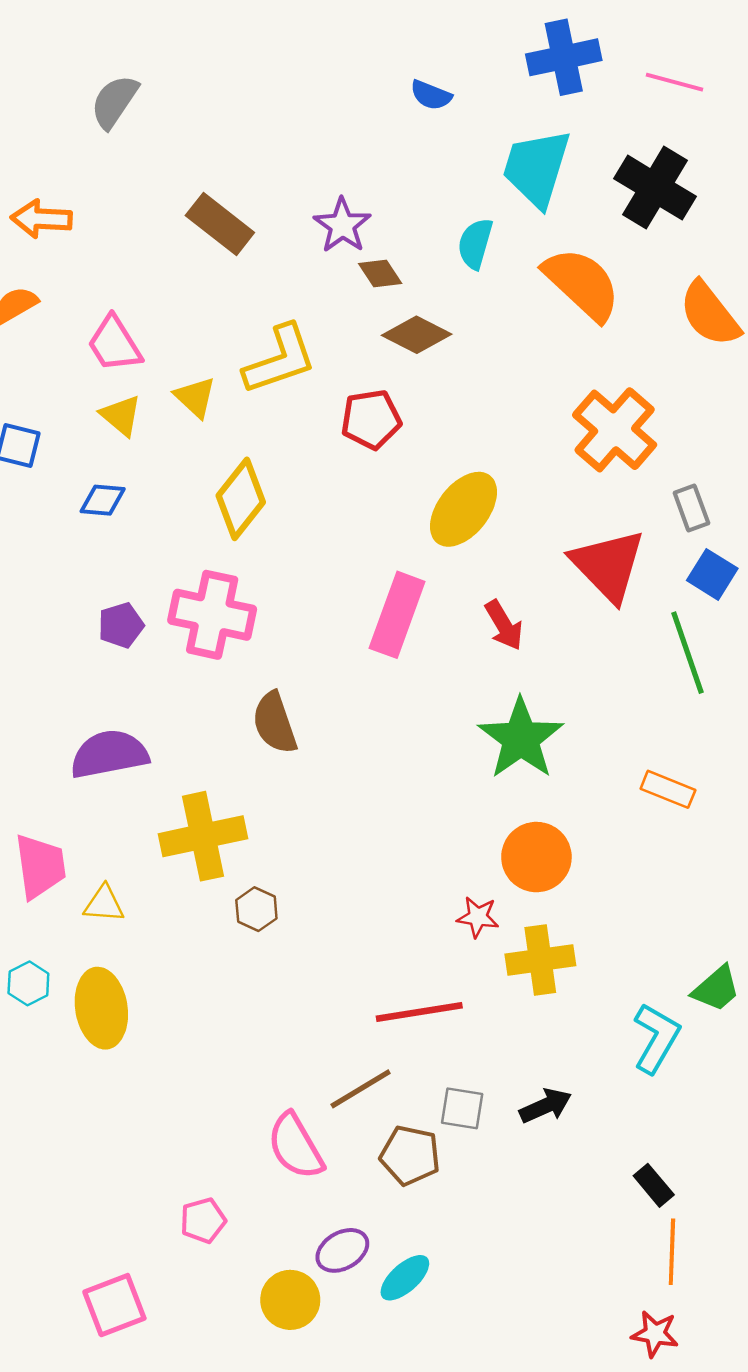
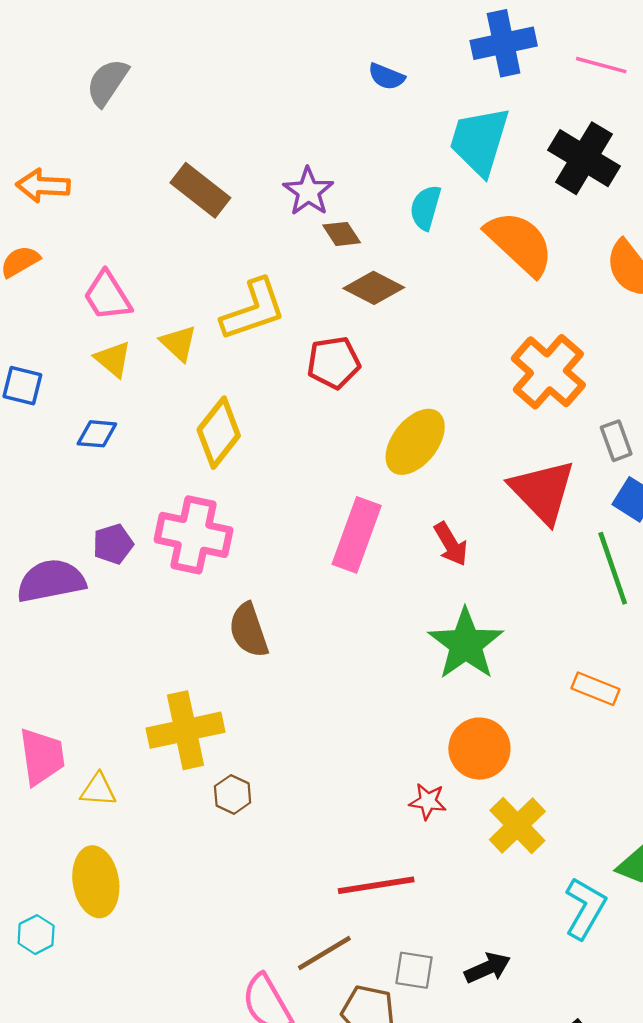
purple semicircle: (109, 754) -> (51, 581), moved
yellow cross: (540, 960) -> (517, 825), moved, turned -36
cyan hexagon: (28, 983) -> (36, 935), moved

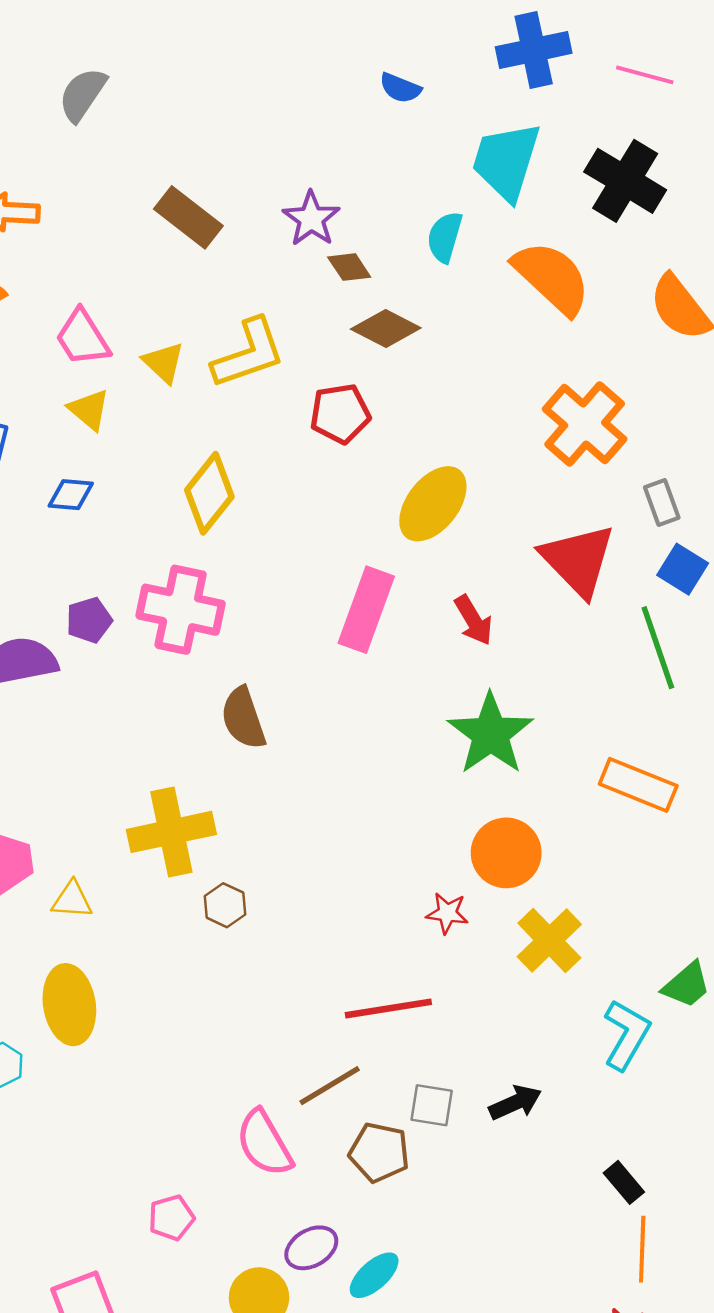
yellow triangle: (179, 343) -> (164, 363), moved
orange rectangle: (595, 689) -> (638, 785), size x1.4

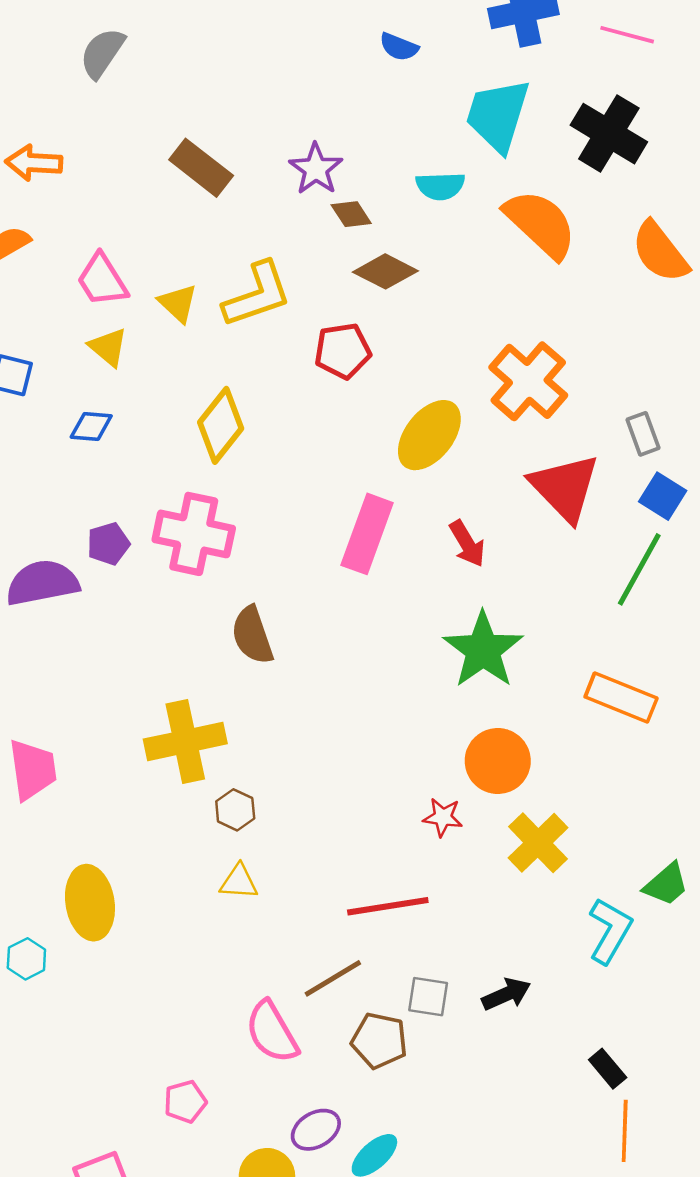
cyan semicircle: (445, 237) -> (440, 186), turned -108
orange cross: (585, 424) -> (528, 381), moved
green line: (658, 648) -> (639, 569), turned 48
yellow triangle: (72, 900) -> (239, 882), moved

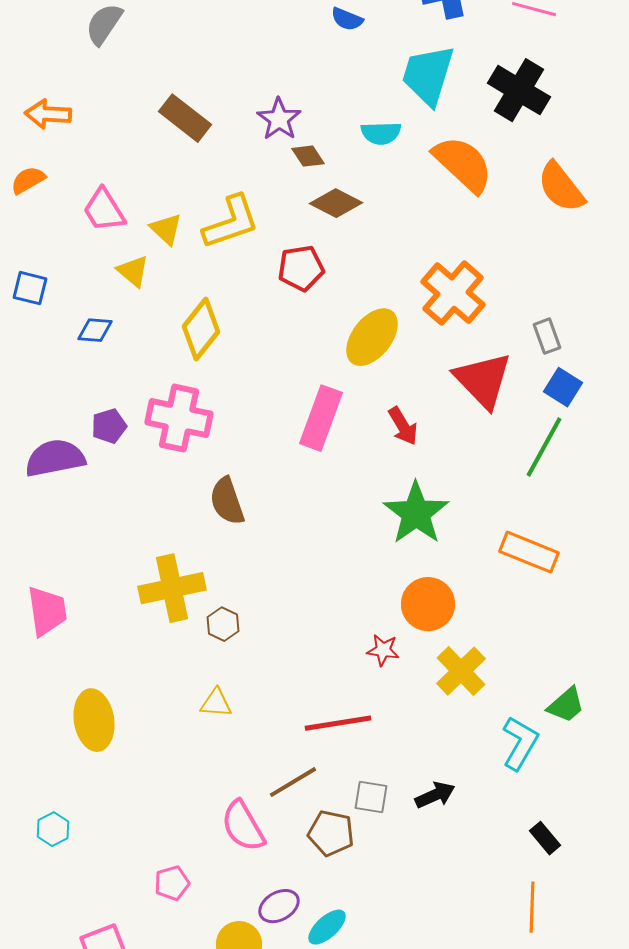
yellow triangle: (108, 347) -> (133, 271), moved
brown hexagon: (235, 810) -> (223, 624), moved
cyan hexagon: (26, 959) -> (53, 829), moved
black rectangle: (608, 1069) -> (545, 838), moved

